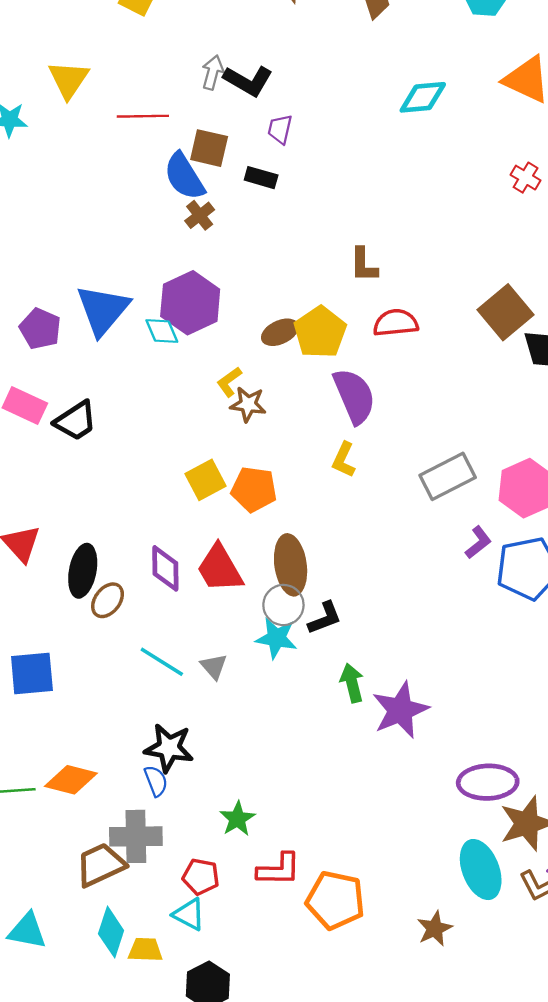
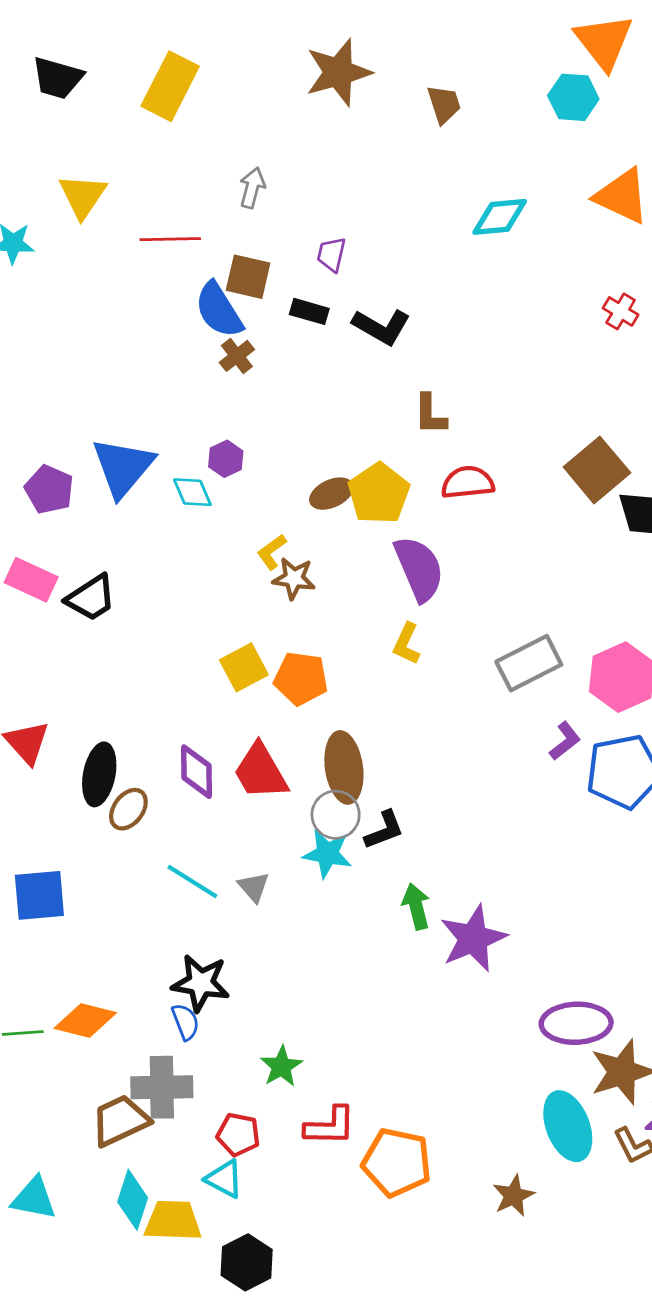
black L-shape: (248, 81) -> (381, 327), moved
purple hexagon: (190, 303) -> (226, 459), size x0.5
yellow trapezoid: (145, 950) -> (173, 1221), size x1.4

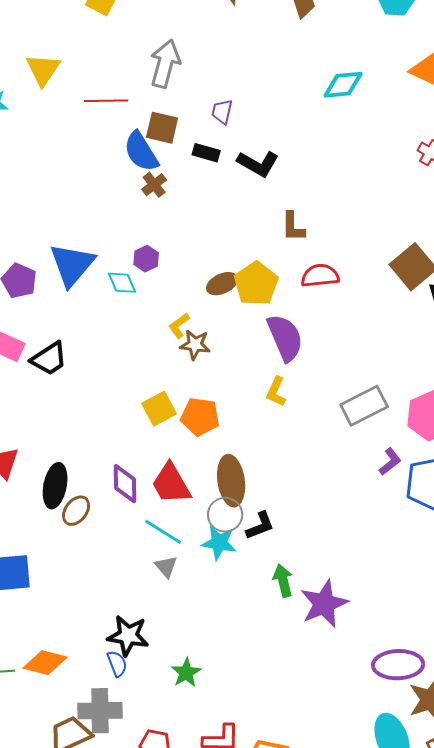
gray arrow: (252, 188) -> (165, 64), size x1.6
cyan line: (192, 881) -> (163, 532), moved
green star: (281, 1066) -> (186, 673), moved

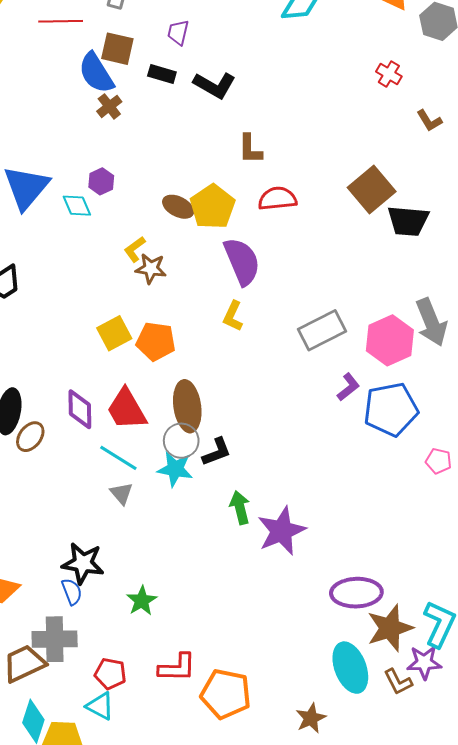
brown ellipse: (222, 284) -> (178, 207), turned 52

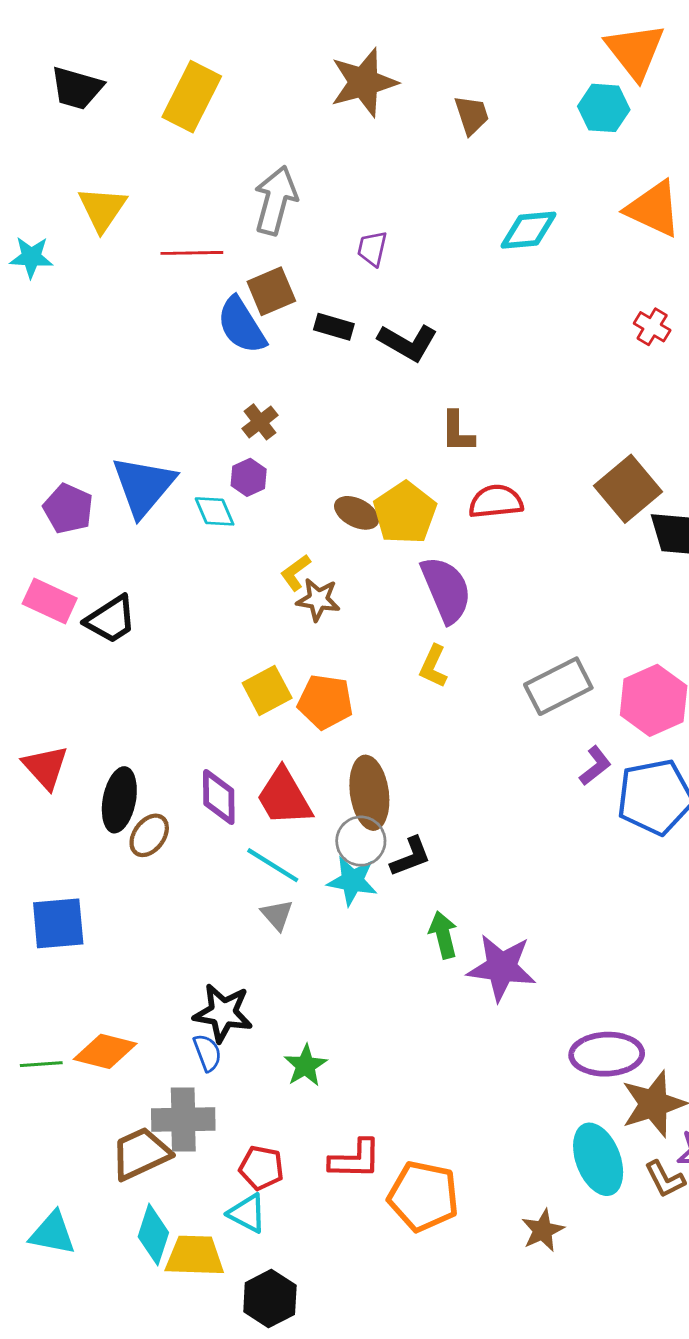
purple trapezoid: (178, 32) -> (372, 249), moved
brown square: (117, 49) -> (271, 291), turned -36
brown cross: (109, 106) -> (260, 422), moved
purple star: (281, 531) -> (502, 967), turned 30

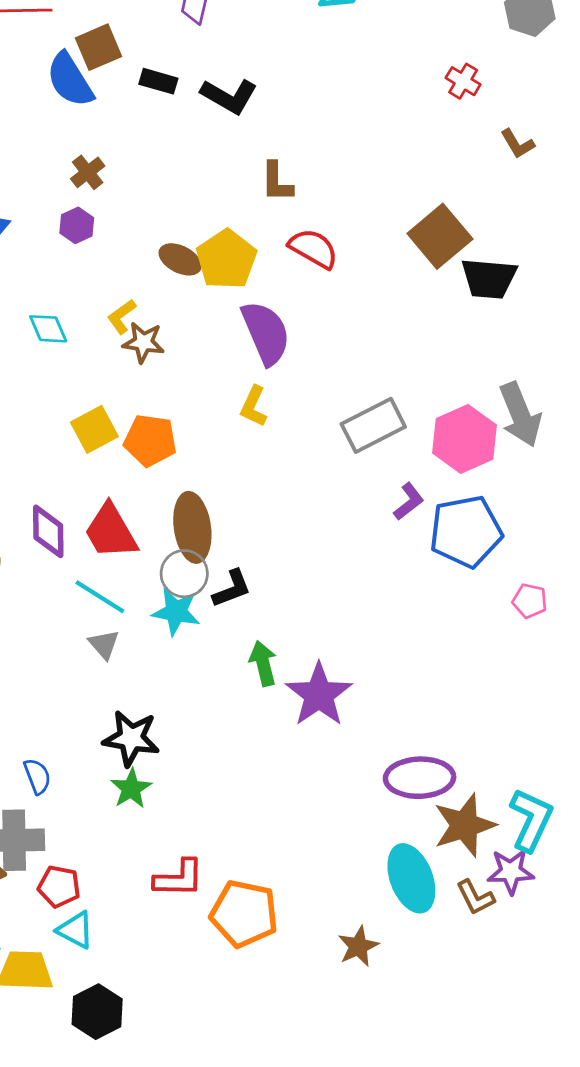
red semicircle: (496, 502) -> (313, 249), turned 36
cyan diamond: (215, 511) -> (48, 329), moved
purple star: (502, 967) -> (319, 695), turned 30
black star: (223, 1013) -> (131, 738), moved
red pentagon: (261, 1168) -> (59, 886), moved

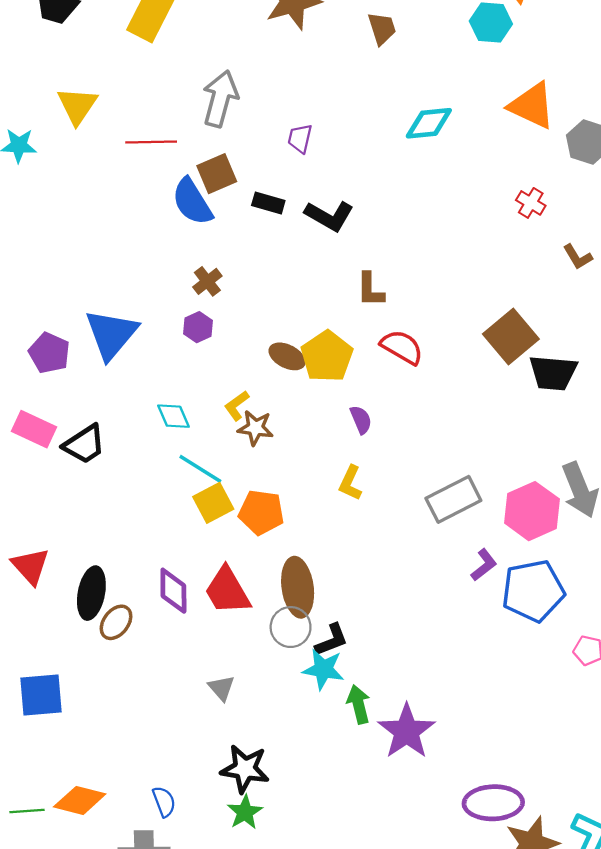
purple semicircle: (266, 333) -> (361, 420), size x0.5
cyan line: (100, 597) -> (200, 469), moved
cyan star: (176, 612) -> (323, 669), moved

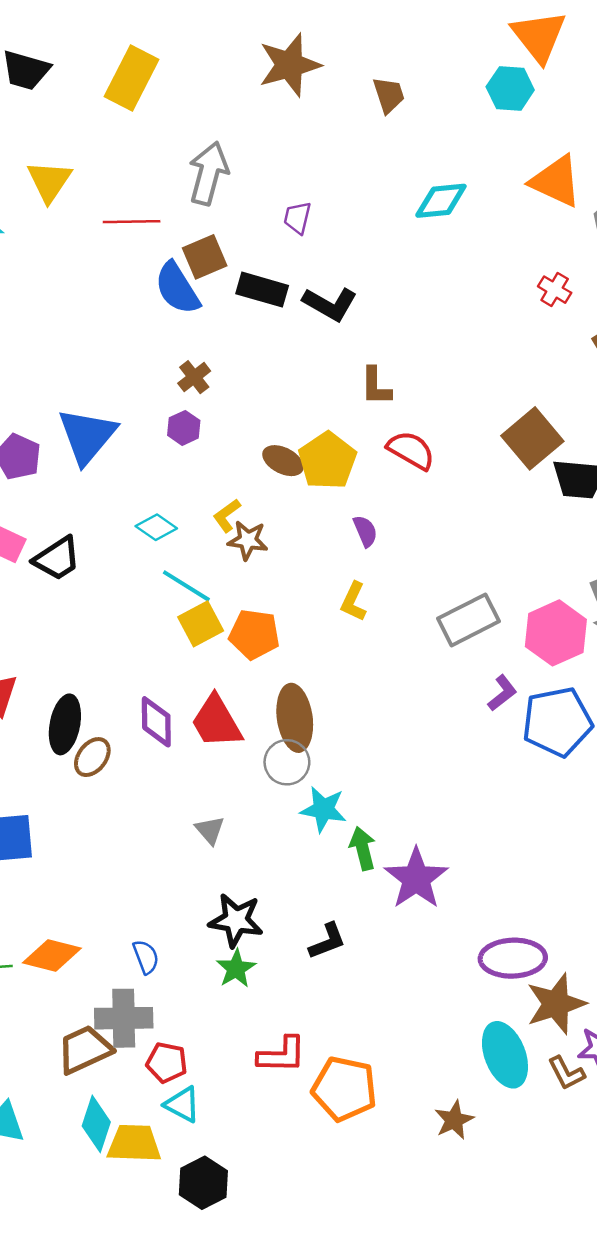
black rectangle: (268, 203) -> (262, 290), size x1.4
cyan diamond: (173, 416) -> (156, 527), turned -32
black L-shape: (332, 640) -> (327, 941), moved

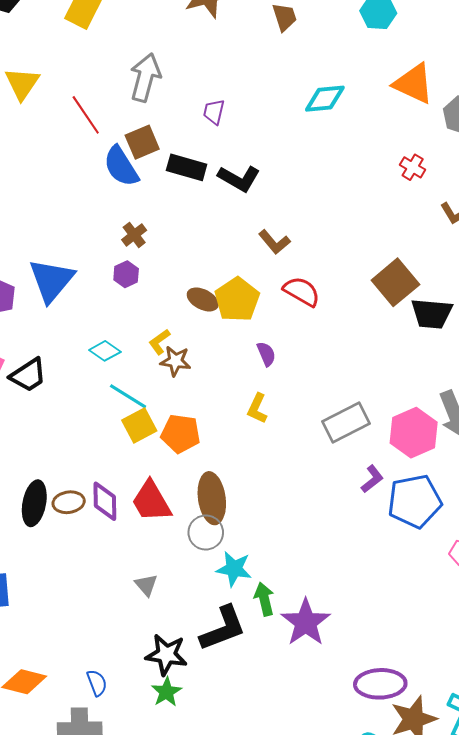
red line: (132, 222) -> (86, 115), turned 57
brown L-shape: (376, 386) -> (274, 242), turned -40
brown ellipse: (92, 757) -> (69, 502), moved, turned 44
black L-shape: (327, 941) -> (223, 628), moved, size x1.6

